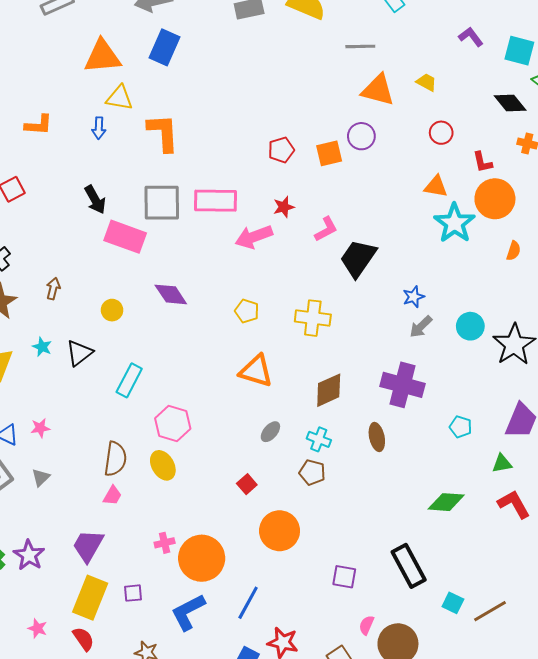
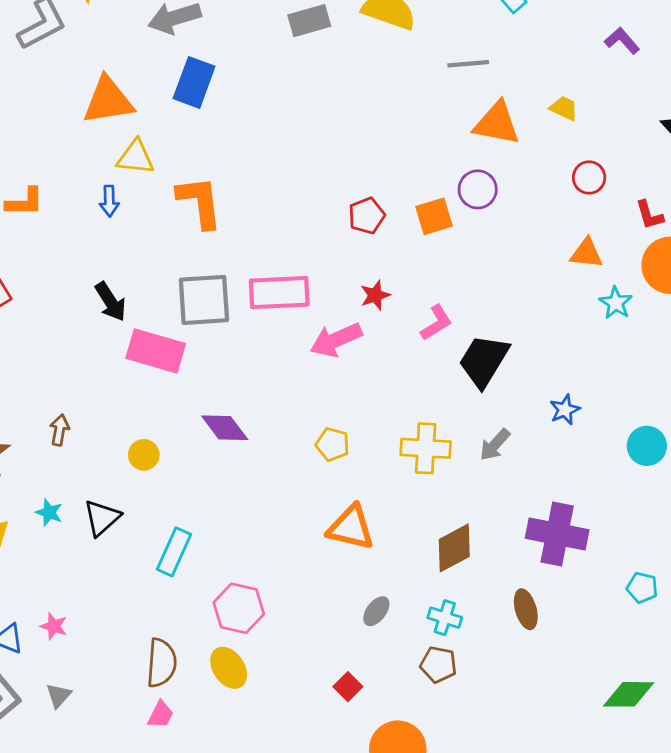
cyan star: (455, 223) -> (616, 303), size x0.6
gray arrow: (421, 327) -> (495, 445), moved
pink star: (40, 428) -> (54, 626), turned 30

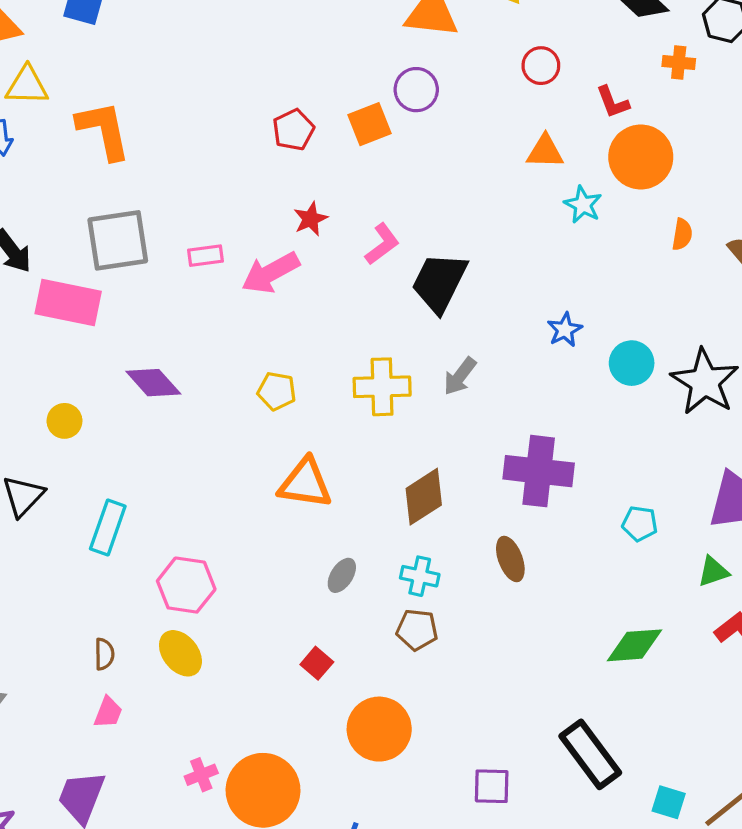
pink rectangle: (279, 293) -> (205, 256), moved, size x0.5
blue star: (565, 410) -> (565, 330), moved
brown semicircle: (162, 663) -> (104, 654), size x0.6

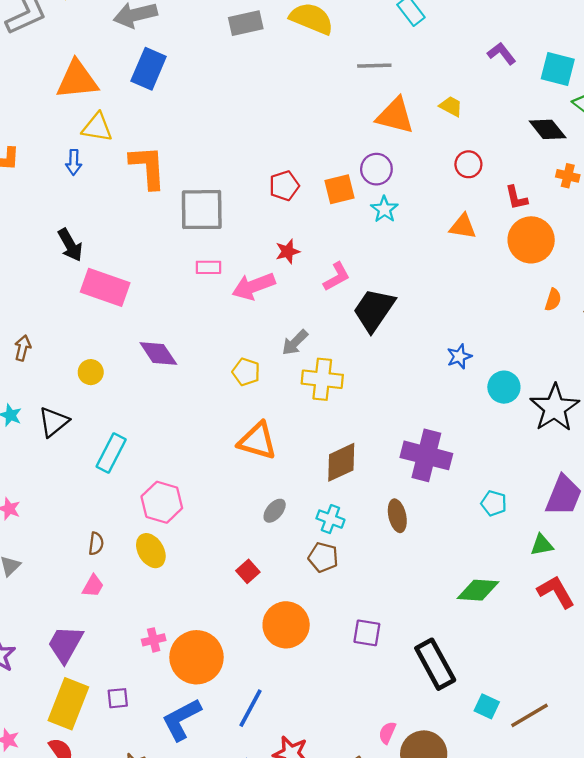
cyan star: (583, 205) -> (384, 209), moved
gray square: (118, 240) -> (202, 210), moved
gray arrow: (460, 376) -> (295, 343), moved
purple square: (492, 786) -> (367, 633), moved

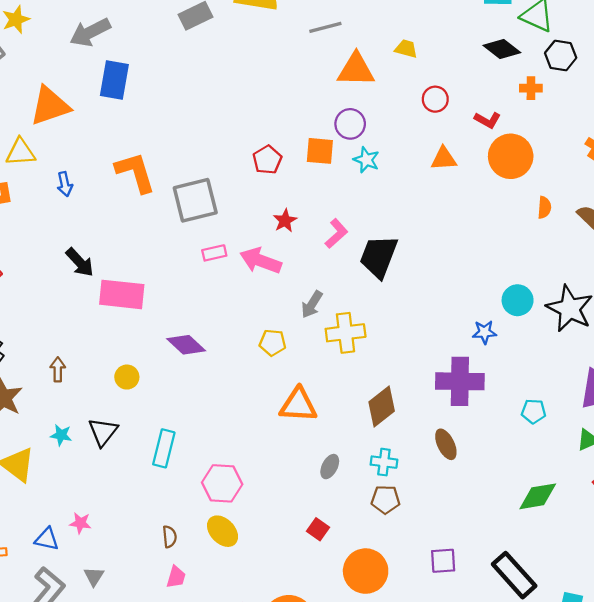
yellow triangle: (97, 127) -> (20, 152), moved
orange square: (339, 189) -> (320, 151), turned 32
red L-shape: (516, 198) -> (488, 120), turned -35
pink arrow: (254, 286) -> (261, 261), turned 54
blue star: (459, 356) -> (484, 332), moved, turned 30

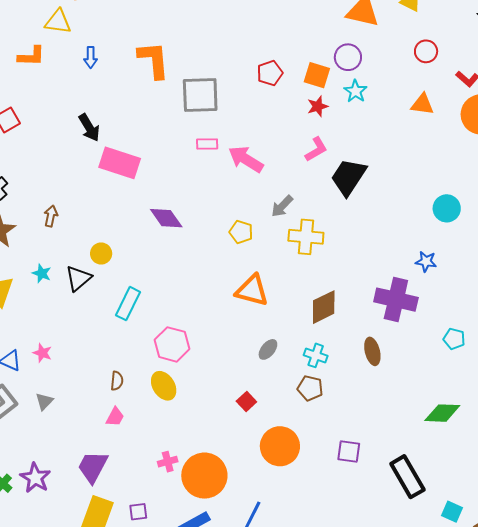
red star: (285, 221) -> (318, 106), moved
cyan circle: (518, 300) -> (447, 208), moved
yellow circle: (127, 377) -> (101, 254), moved

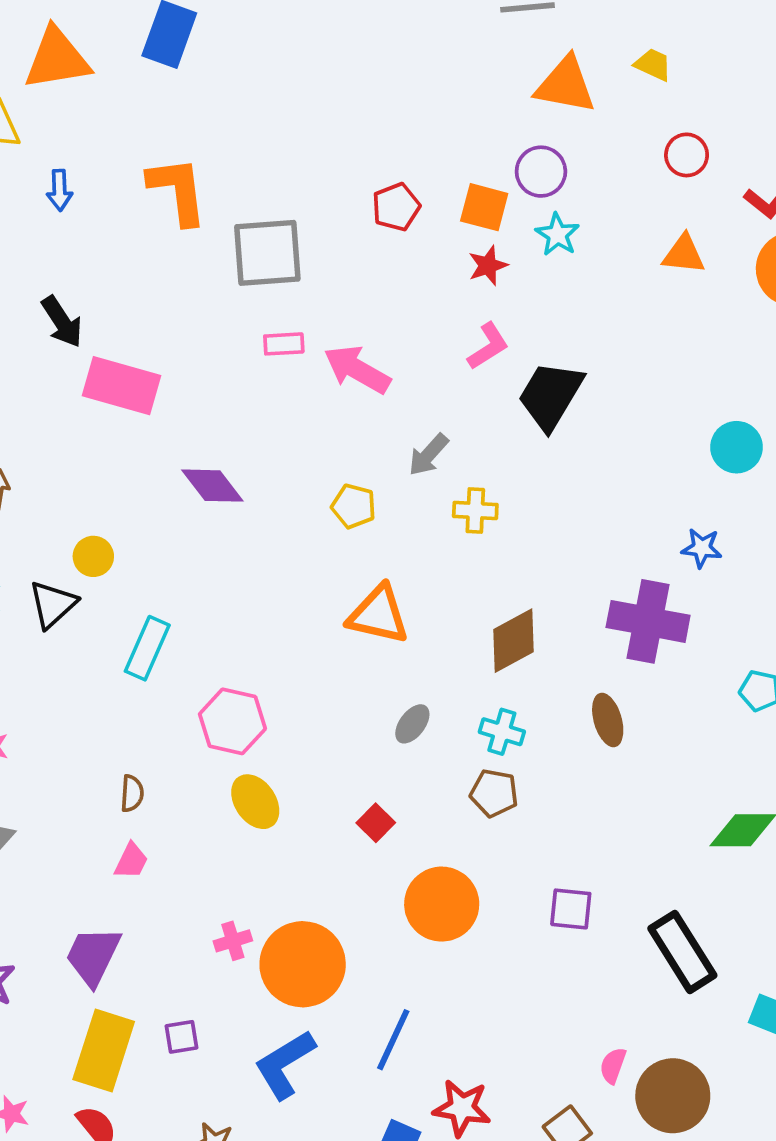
yellow cross: (306, 237) -> (475, 510), size x0.7
yellow ellipse: (164, 386) -> (255, 802), moved

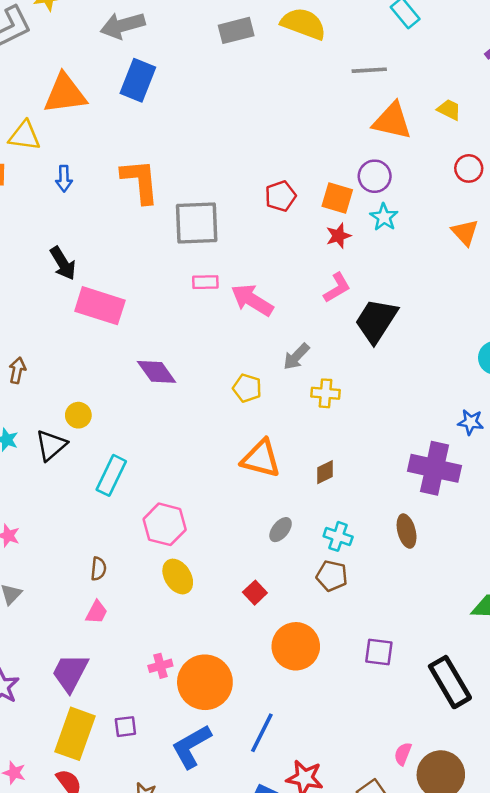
orange triangle: (684, 254) -> (465, 232), turned 40
brown diamond: (514, 641) -> (325, 472), moved, size x0.6

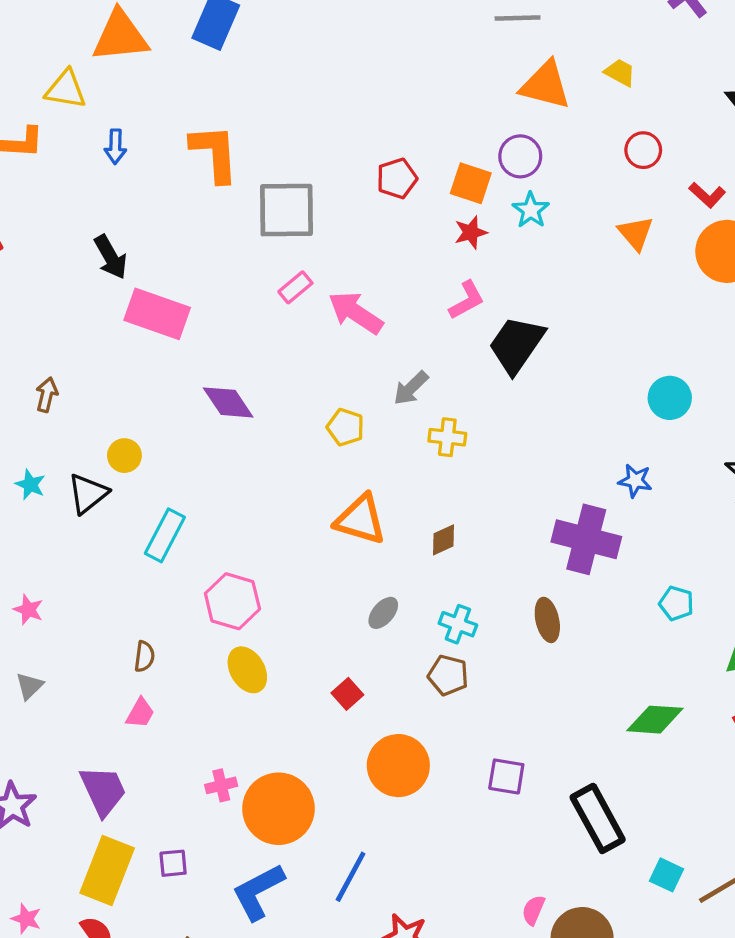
pink rectangle: (205, 282) -> (295, 287), turned -40
purple trapezoid: (70, 673) -> (103, 791), turned 126

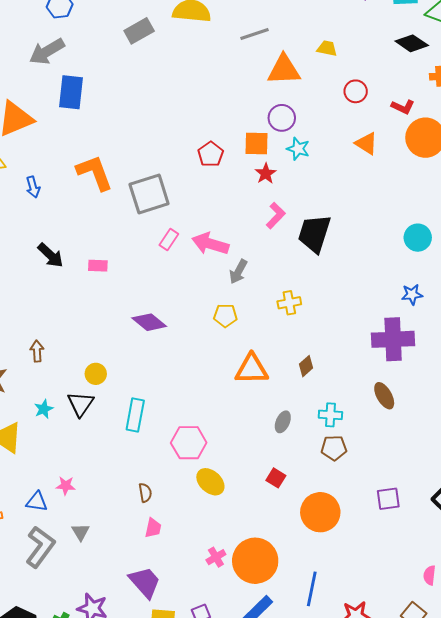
pink rectangle: (157, 314) -> (98, 266), moved, size x0.5
gray arrow: (411, 388) -> (238, 272), moved
cyan star: (30, 485) -> (44, 409), turned -30

